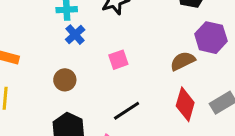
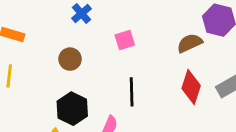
black line: (127, 111) -> (132, 92), turned -60

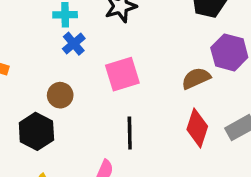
pink square: (125, 40) -> (122, 74), size x1.5
black hexagon: (72, 109) -> (36, 131), moved

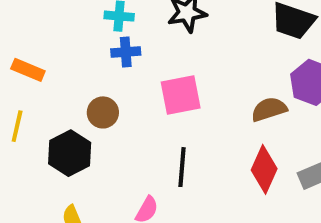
blue cross: (74, 44) -> (126, 52), turned 30

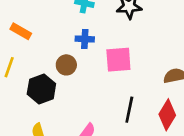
blue cross: (126, 52) -> (85, 39), moved
black line: (182, 167) -> (129, 110), moved

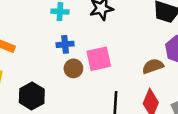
brown circle: (66, 65) -> (73, 68), moved

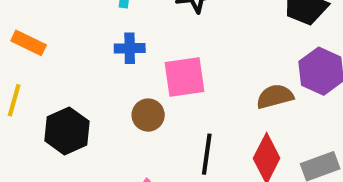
brown circle: (73, 68) -> (148, 115), moved

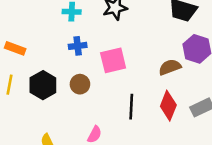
brown circle: (148, 115) -> (80, 84), moved
black hexagon: (67, 131) -> (43, 85), moved

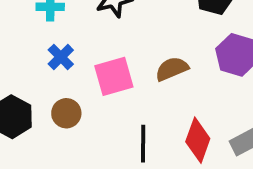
blue cross: (78, 46) -> (61, 57), turned -36
brown semicircle: (170, 67) -> (172, 69), moved

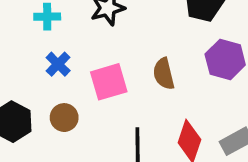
brown semicircle: (172, 69) -> (164, 74), turned -80

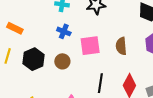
blue cross: (58, 64) -> (64, 31), turned -32

